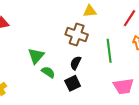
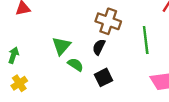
black semicircle: (76, 63) -> (99, 47), moved

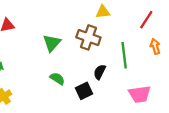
green triangle: (61, 46) -> (52, 43), moved
black semicircle: (99, 47) -> (100, 72), moved

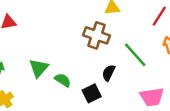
green triangle: (52, 43) -> (39, 68), moved
green line: (124, 55) -> (135, 55), turned -35

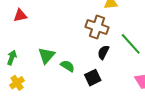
black semicircle: (109, 73) -> (103, 52), moved

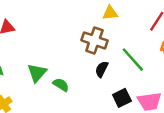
black square: (93, 78) -> (122, 98), moved

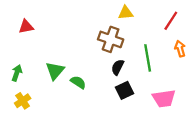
green line: (133, 60) -> (148, 58), turned 32
black square: (122, 98) -> (124, 90), moved

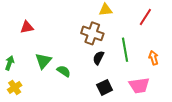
red triangle: (26, 27) -> (27, 27), moved
orange arrow: (180, 49) -> (154, 58), moved
black square: (124, 90) -> (105, 87), moved

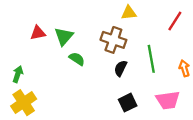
green triangle: (43, 61) -> (64, 36), moved
green semicircle: (64, 71) -> (77, 59), moved
yellow cross: (15, 87) -> (24, 103), size x1.5

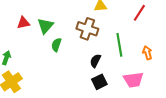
green semicircle: (77, 59) -> (56, 45), turned -104
black semicircle: (121, 68) -> (95, 61), moved

